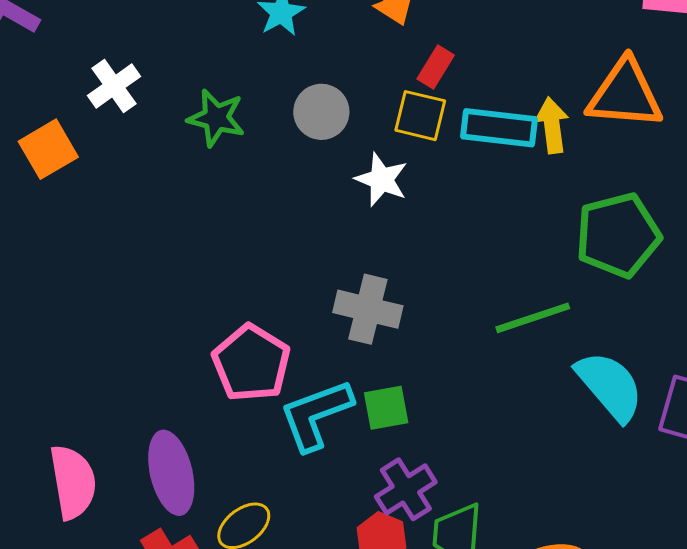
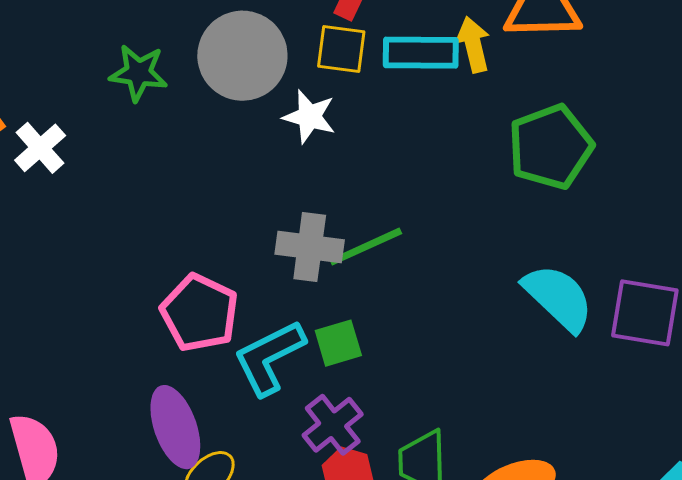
white cross: (114, 86) -> (40, 148), moved
gray circle: (321, 112) -> (242, 56), size x1.6
green line: (533, 318) -> (366, 247), moved
purple ellipse: (171, 473) -> (175, 427), moved
purple cross: (406, 489) -> (333, 425), moved

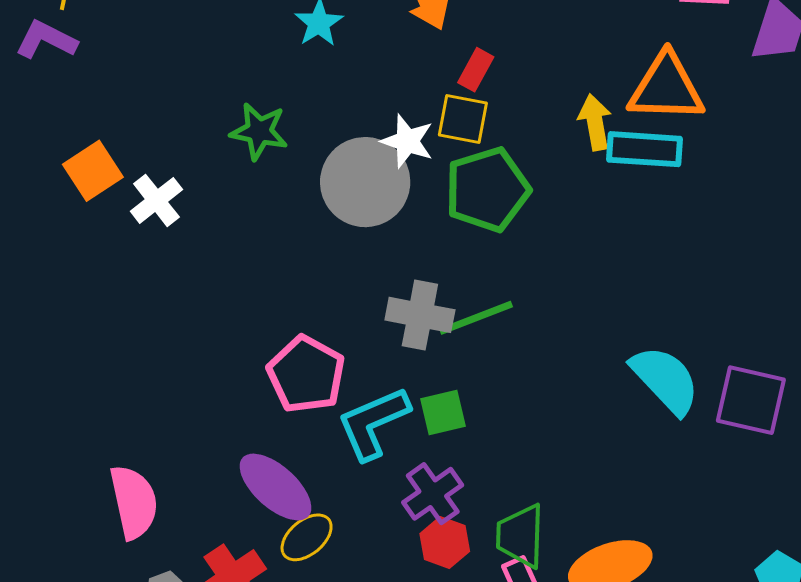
cyan rectangle: (421, 53) -> (645, 149), moved
gray circle: (242, 56) -> (365, 182), moved
white star: (309, 117) -> (407, 141), moved
green pentagon: (551, 147) -> (487, 190), moved
purple ellipse: (175, 427) -> (276, 487), turned -32

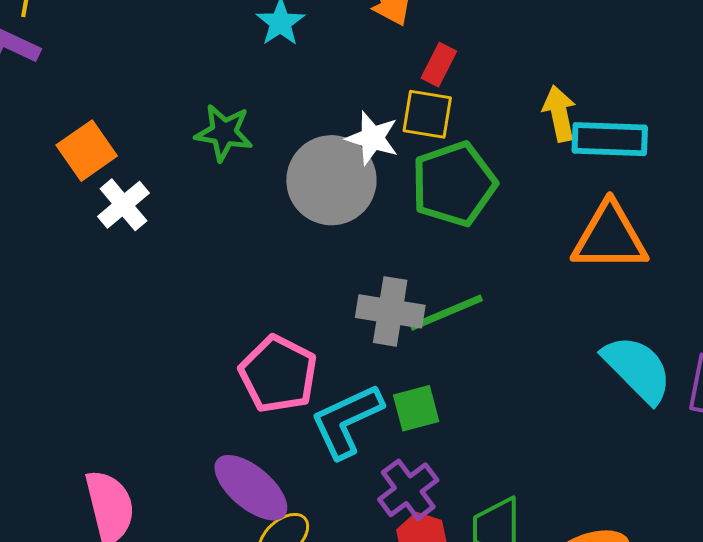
orange triangle: (666, 88) -> (610, 237), moved
orange square: (93, 171) -> (87, 151), moved

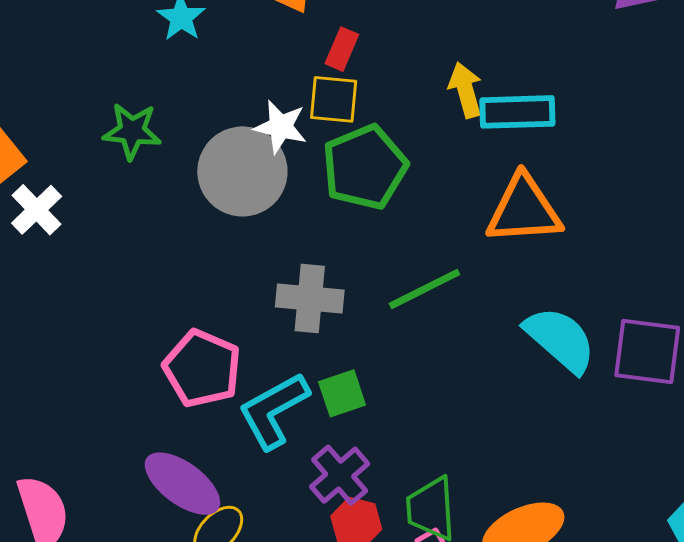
green line: (446, 313) -> (424, 289), moved

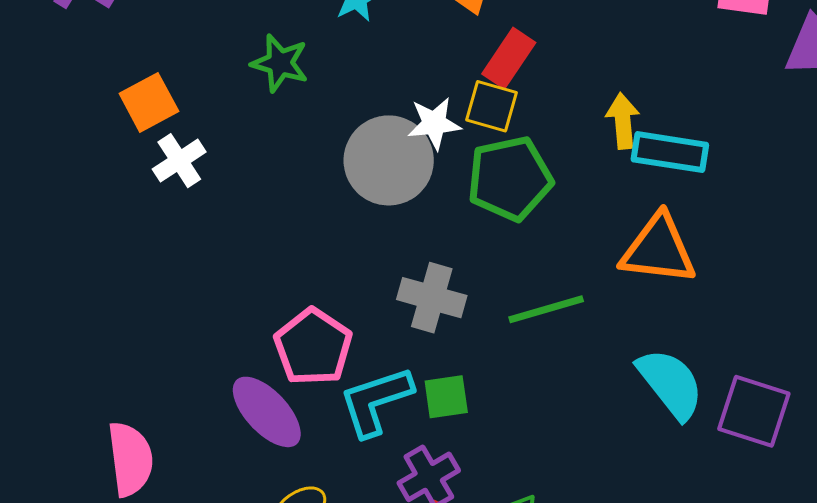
red rectangle: (342, 49) -> (509, 58), size x1.4
white star: (281, 127) -> (434, 123), turned -30
green star: (132, 131) -> (280, 63), moved
purple ellipse: (182, 484) -> (267, 412), moved

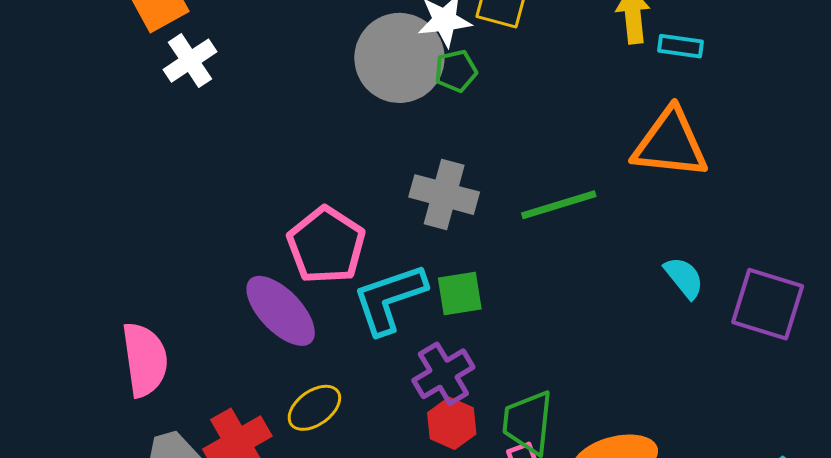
cyan rectangle: (670, 152) -> (680, 46), size x0.6
green pentagon: (510, 179) -> (456, 71), moved, size x0.5
cyan semicircle: (671, 384) -> (684, 278), size x0.6

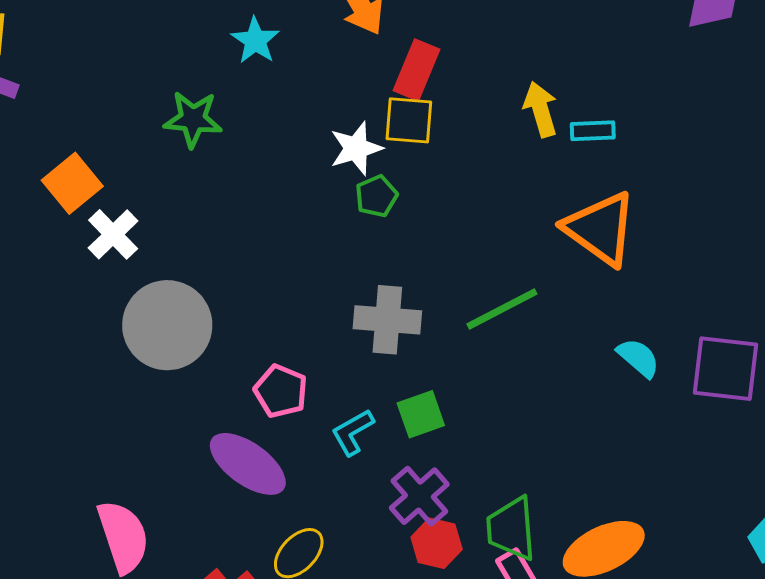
gray circle: (399, 58) -> (167, 325), moved
orange triangle: (670, 144) -> (600, 229), turned 40
pink pentagon: (326, 245) -> (281, 391), size x0.7
cyan L-shape: (389, 299) -> (353, 432), size x0.6

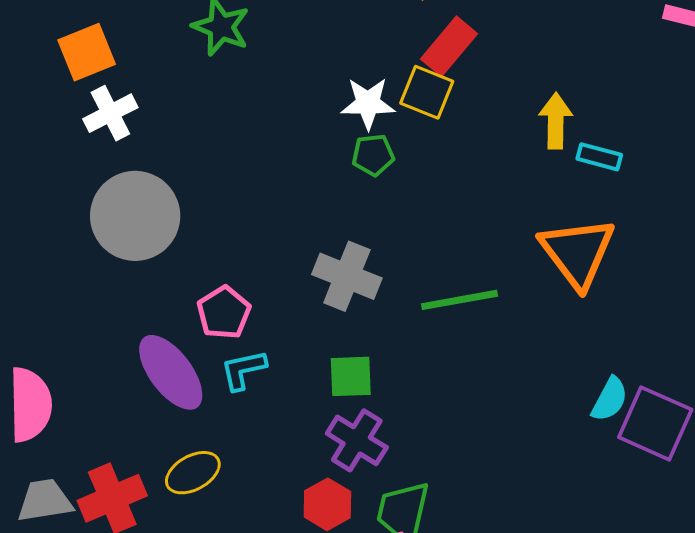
cyan semicircle: (638, 358) -> (610, 399), moved, turned 60
cyan L-shape: (353, 432) -> (243, 370), moved
purple cross: (419, 496) -> (357, 440), moved, turned -34

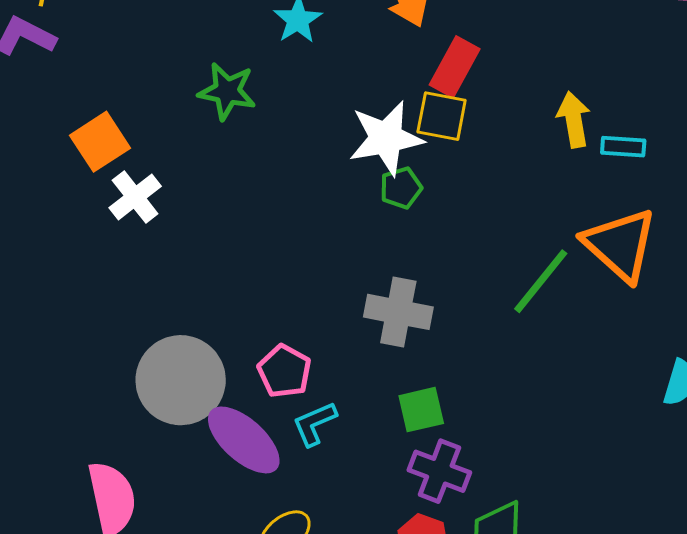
white star: (368, 103) -> (386, 138), size x1.4
gray circle: (135, 216) -> (181, 380), moved
green line: (460, 300) -> (541, 281), moved, turned -30

